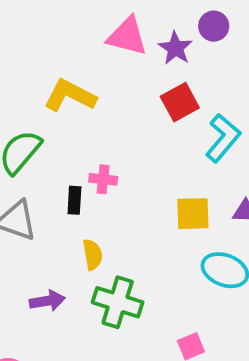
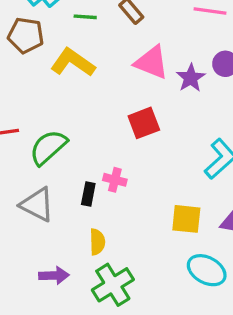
yellow L-shape: (70, 96) -> (73, 63), moved
red square: (180, 102) -> (144, 123), moved
green cross: (118, 302) -> (113, 285), turned 33

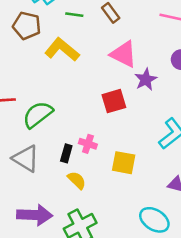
purple star: (191, 78) -> (146, 79), moved
yellow square: (186, 219) -> (124, 163), moved
yellow semicircle: (97, 242) -> (77, 180), moved, turned -48
purple arrow: (54, 275) -> (35, 215), size x1.5

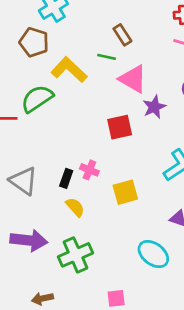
green line: (74, 15) -> (107, 57), moved
green semicircle: (38, 115) -> (37, 99), moved
yellow square: (124, 163) -> (125, 192), turned -30

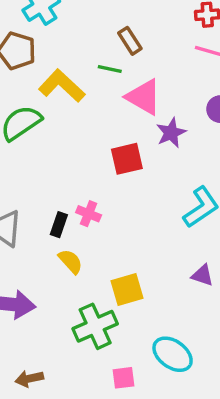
yellow square: (125, 192) -> (127, 290), moved
cyan ellipse: (153, 254) -> (173, 354), moved
green cross: (76, 255) -> (95, 326), moved

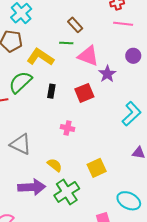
black rectangle: (59, 225) -> (51, 91), moved
yellow semicircle: (71, 261) -> (55, 165), moved
green cross: (95, 326) -> (67, 192), moved

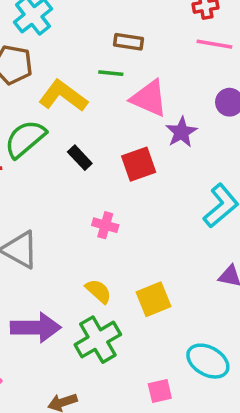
brown rectangle: (75, 25) -> (129, 42), turned -42
black rectangle: (51, 91) -> (80, 158), turned -56
yellow semicircle: (55, 165) -> (98, 291), moved

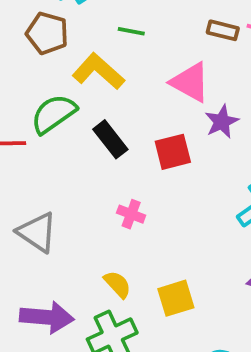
brown rectangle: (129, 42) -> (223, 30), moved
green line: (111, 73) -> (131, 31), moved
black rectangle: (80, 158) -> (110, 139), size x1.4

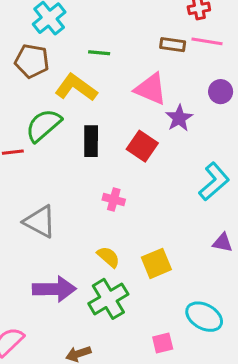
black rectangle: (110, 139) -> (91, 141), turned 44
red square: (173, 152) -> (142, 146), turned -36

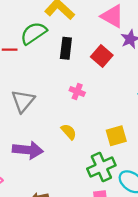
gray triangle: (40, 222) -> (23, 101), turned 35
yellow square: (156, 263) -> (116, 136), moved
green cross: (108, 299) -> (101, 167), moved

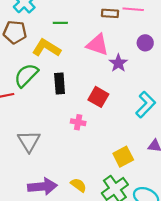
red square: (102, 56) -> (98, 97), moved
yellow semicircle: (69, 132) -> (79, 185), moved

